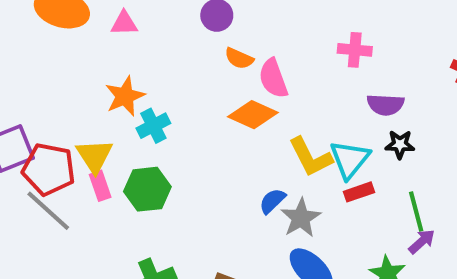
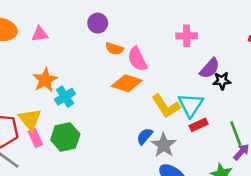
purple semicircle: (385, 105) -> (210, 68), turned -45
black star: (400, 144) -> (222, 81), moved

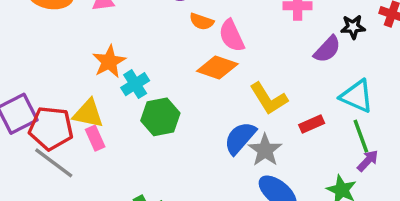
black star: (222, 81) -> (353, 27), moved
cyan triangle: (191, 105) -> (357, 96), moved, turned -40
yellow triangle: (30, 119) -> (88, 114), turned -40
blue semicircle: (145, 136) -> (240, 138), size x1.5
green hexagon: (65, 137) -> (160, 117), moved

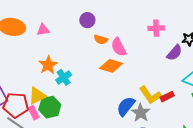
yellow L-shape: (269, 99) -> (150, 95), moved
yellow triangle: (88, 114) -> (37, 96), turned -36
green hexagon: (160, 117) -> (50, 107), moved
pink rectangle: (95, 138) -> (34, 113), moved

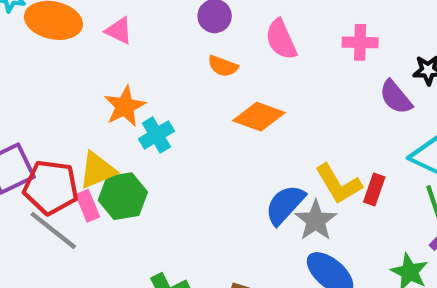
pink triangle: (43, 30) -> (119, 31), turned 32
orange semicircle: (101, 40) -> (223, 66), moved
pink semicircle: (119, 47) -> (281, 39), moved
purple semicircle: (174, 53) -> (396, 97), turned 96
red rectangle: (167, 97) -> (374, 189), turned -48

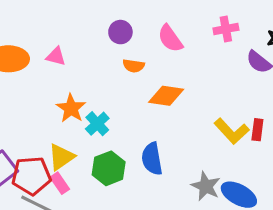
green hexagon: (123, 196) -> (109, 168), moved
blue semicircle: (285, 205) -> (152, 159), moved, turned -40
gray star: (316, 220) -> (206, 186), moved

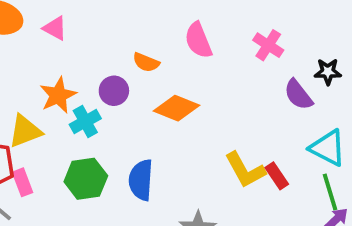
pink cross: (226, 29) -> (268, 45), turned 30
purple circle: (120, 32) -> (114, 91), moved
red rectangle: (257, 130) -> (277, 176), turned -55
yellow triangle: (61, 157) -> (25, 131), moved

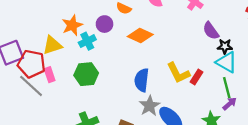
black star: (328, 72) -> (225, 46), moved
red rectangle: (277, 176) -> (196, 77), turned 64
blue semicircle: (141, 180) -> (142, 80), moved

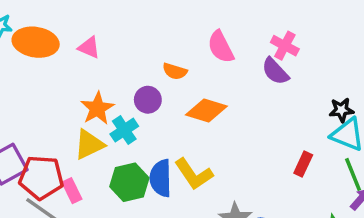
purple semicircle: (211, 31) -> (275, 71), moved
yellow triangle: (52, 45) -> (89, 144), moved
yellow L-shape: (178, 73) -> (194, 174), moved
blue semicircle: (142, 80) -> (161, 178), moved

